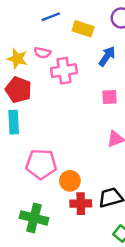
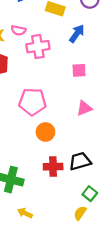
pink pentagon: (41, 164) -> (32, 102), moved
orange circle: (70, 181) -> (45, 132), moved

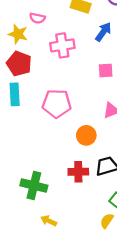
pink semicircle: (18, 30) -> (37, 18), moved
orange circle: (45, 132) -> (86, 135), moved

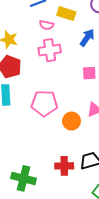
pink semicircle: (37, 18) -> (46, 25), moved
orange circle: (86, 135) -> (71, 121), moved

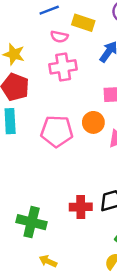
orange circle: (71, 121) -> (93, 122), moved

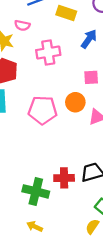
pink semicircle: (59, 37) -> (22, 25), moved
green cross: (32, 222) -> (36, 191), moved

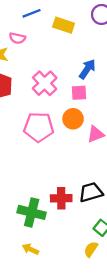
blue arrow: (89, 39) -> (87, 69), moved
pink cross: (48, 53) -> (45, 83), moved, turned -35
pink square: (91, 77) -> (79, 93), moved

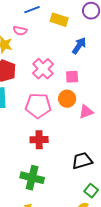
blue arrow: (87, 69) -> (79, 46), moved
red cross: (61, 198) -> (39, 140), moved

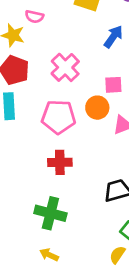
pink square: (72, 77) -> (113, 85), moved

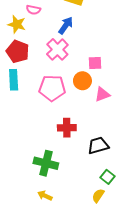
blue arrow: (113, 37) -> (66, 25), moved
red cross: (60, 162) -> (67, 128), moved

